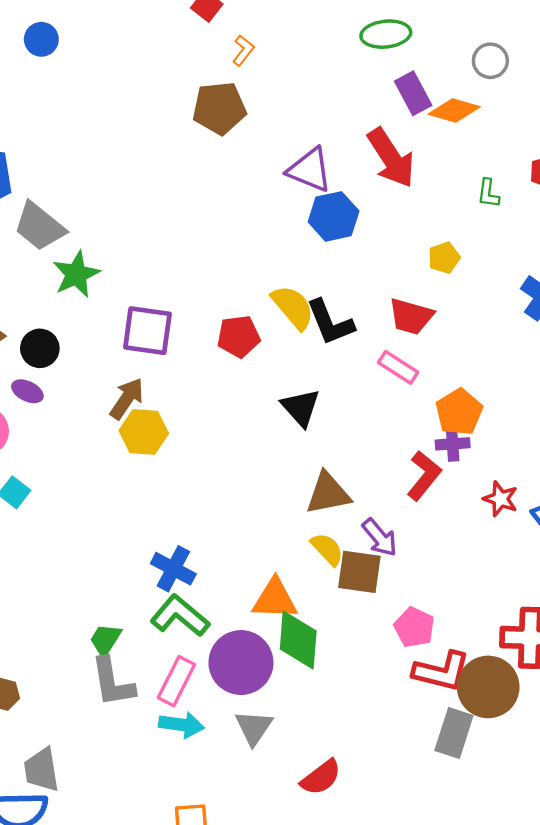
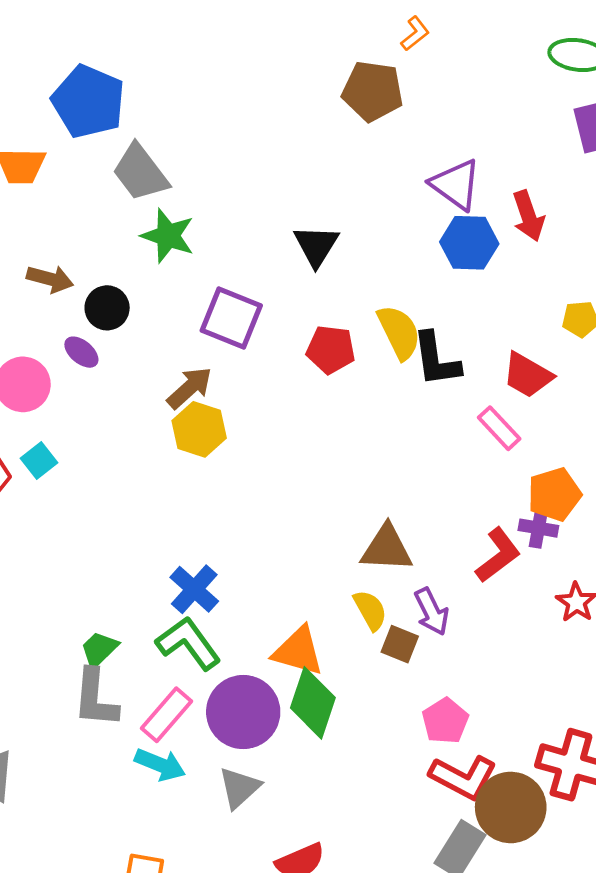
red arrow: (391, 158) -> (528, 216), moved, size x0.7
green star: (76, 274) -> (168, 236), turned 30
black triangle: (301, 408) -> (316, 246), moved
brown square: (359, 572) -> (400, 644), size x0.7

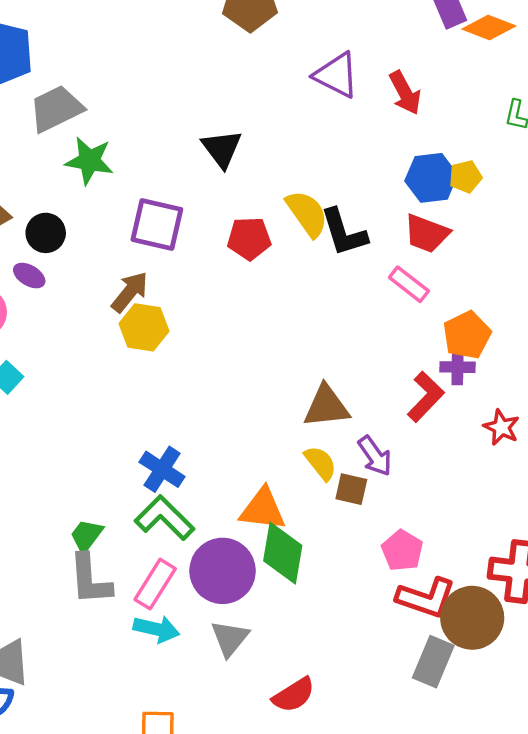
gray trapezoid: (140, 173) -> (56, 109), turned 110
blue hexagon: (469, 243) -> (431, 178), moved

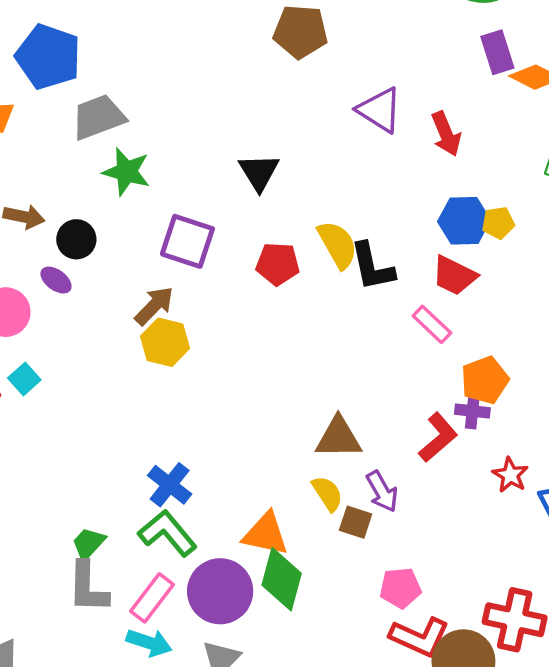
pink pentagon: (402, 550) -> (400, 588), turned 30

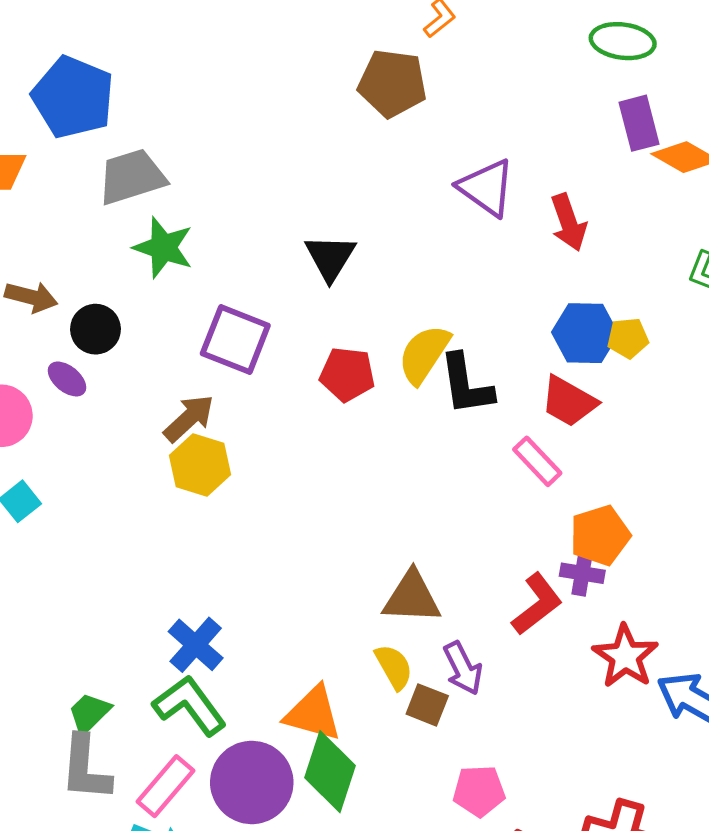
yellow semicircle: (338, 245) -> (424, 354), turned -120
red star: (510, 475) -> (625, 656), size x1.4

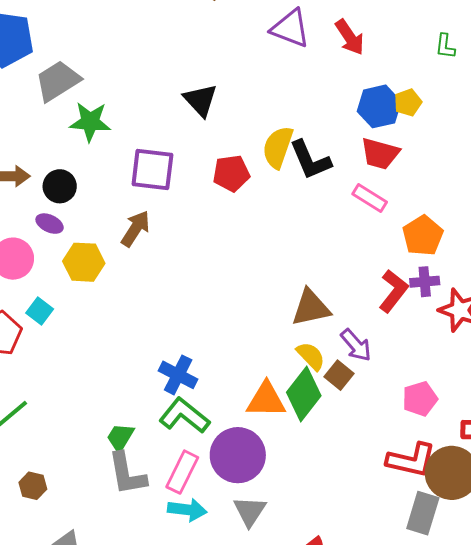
yellow hexagon: (200, 465) -> (84, 262), moved
purple cross: (582, 573) -> (425, 282), moved
brown square: (427, 705) -> (339, 375), turned 32
green diamond: (330, 772) -> (304, 394), moved, turned 34
pink pentagon: (479, 791) -> (420, 399), moved

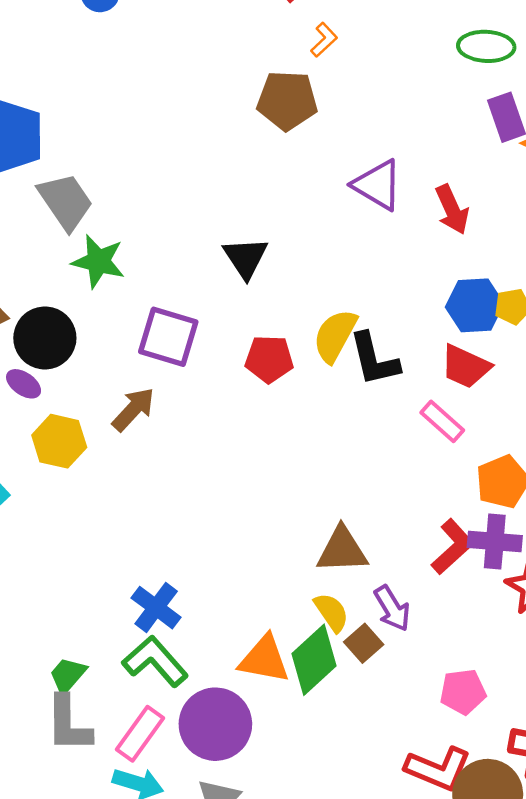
gray trapezoid: (58, 81) -> (66, 202), turned 78
black circle: (60, 186) -> (45, 338), size x1.4
purple cross: (425, 282) -> (495, 542), size x1.4

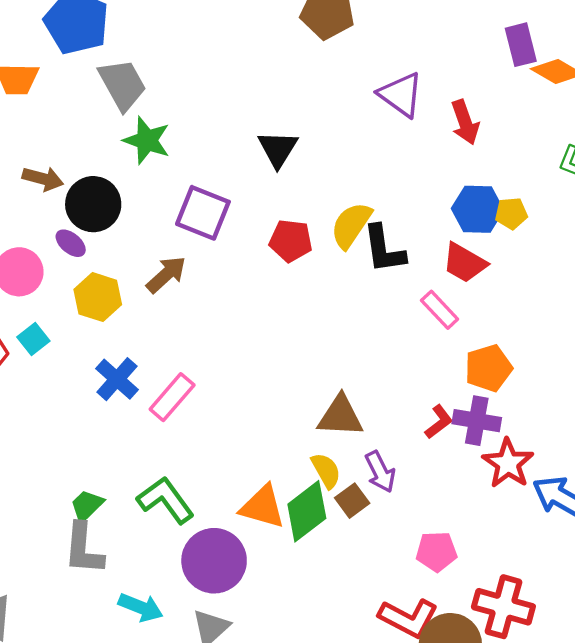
red L-shape: (453, 547) -> (439, 422), size x0.7
blue cross: (156, 608) -> (117, 379), moved
pink rectangle: (140, 734) -> (172, 397), moved

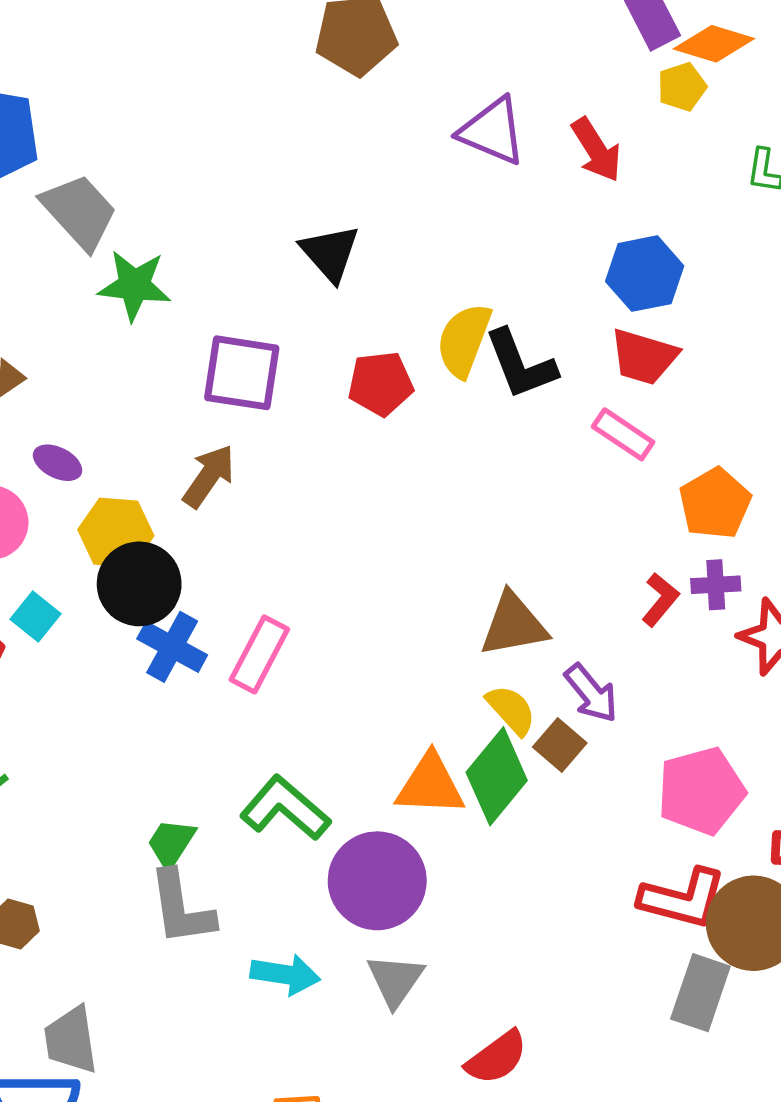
black circle: (93, 204) -> (139, 584), moved
yellow pentagon: (511, 213) -> (682, 87), moved
purple cross: (477, 421) -> (716, 585), size x0.7
pink pentagon: (436, 551) -> (701, 791), size x1.4

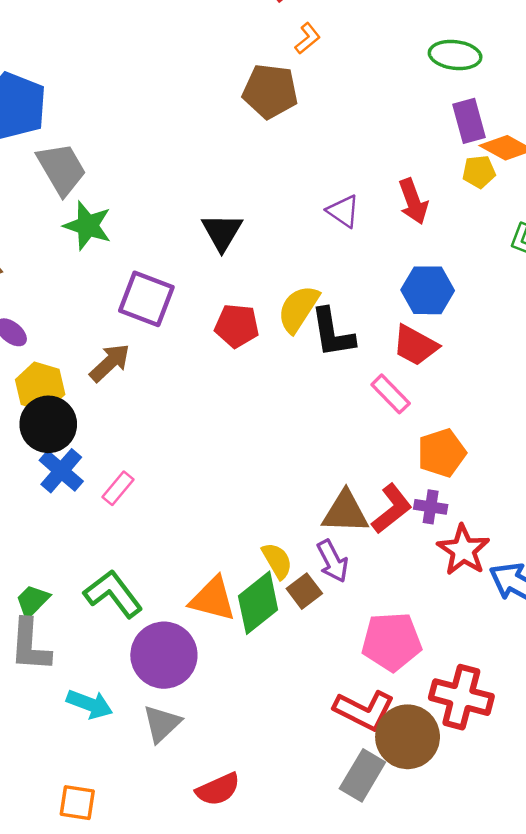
purple triangle: (492, 131) -> (343, 211), moved, size x0.7
red L-shape: (660, 600) -> (392, 509), size x1.4
brown triangle: (514, 625) -> (345, 512), moved
pink rectangle: (259, 654) -> (118, 488), size x0.7

